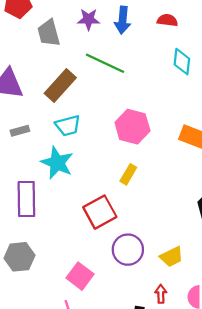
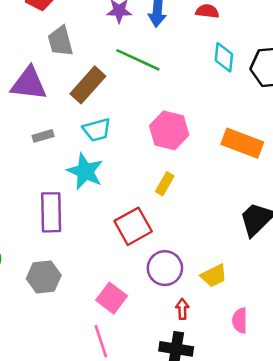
gray trapezoid: (49, 33) -> (60, 41), moved
red arrow: (161, 294) -> (182, 309), moved

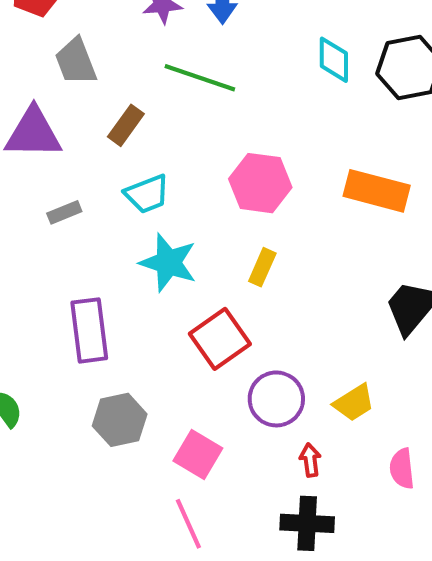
brown rectangle: (88, 85) -> (126, 125), size x0.7
cyan star: (85, 171) -> (168, 263), moved
gray hexagon: (44, 277) -> (120, 420), moved

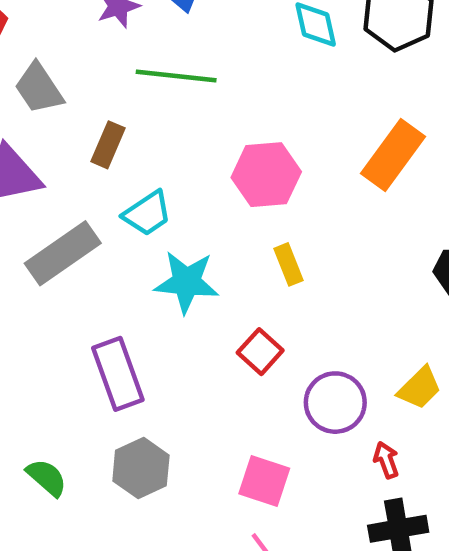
orange rectangle: (377, 191) -> (393, 155), turned -56
gray rectangle: (64, 212) -> (63, 253), size x2.0
yellow rectangle: (262, 267) -> (289, 264), turned -33
red square: (220, 339) -> (260, 352), size x0.7
gray hexagon: (120, 420) -> (141, 468), moved

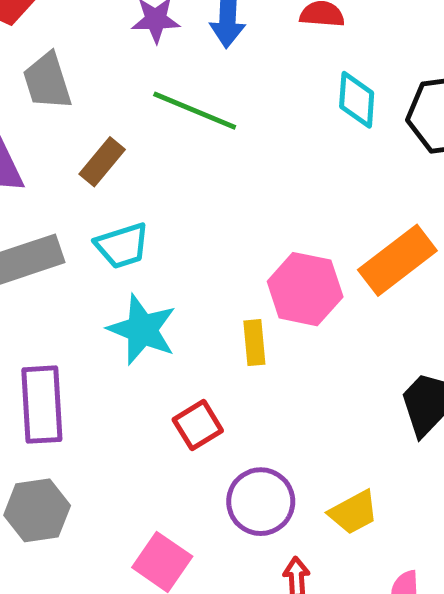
pink hexagon: (266, 175) -> (305, 289), moved

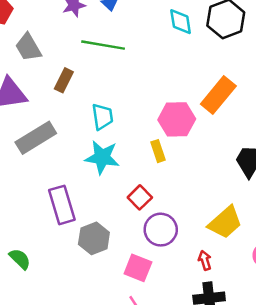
cyan trapezoid: (122, 246) -> (102, 117), moved, turned -68
purple circle: (261, 502) -> (161, 230), moved
gray hexagon: (37, 510) -> (94, 238), moved
yellow trapezoid: (353, 512) -> (225, 222), size x1.4

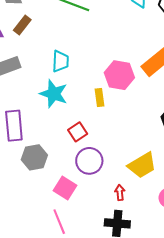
brown rectangle: (64, 80) -> (22, 25), moved

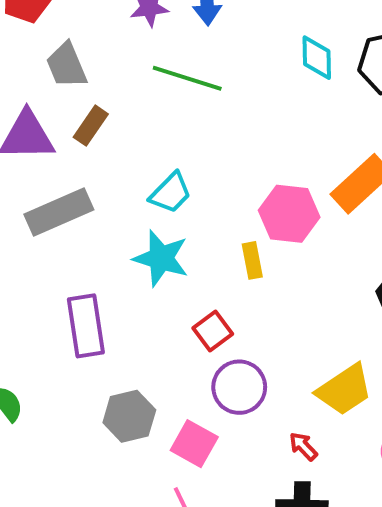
cyan trapezoid: (60, 61) -> (171, 193), turned 45
gray hexagon: (34, 157) -> (129, 416), moved
red arrow: (120, 192) -> (303, 446), turned -35

